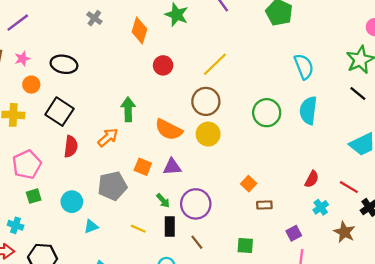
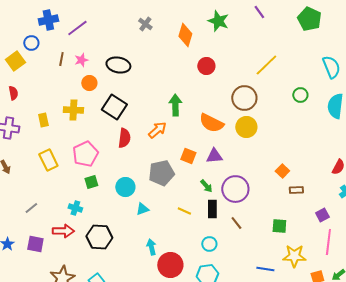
yellow line: (215, 64) -> (266, 65), moved
green circle: (267, 113) -> (300, 95), moved, size x0.6

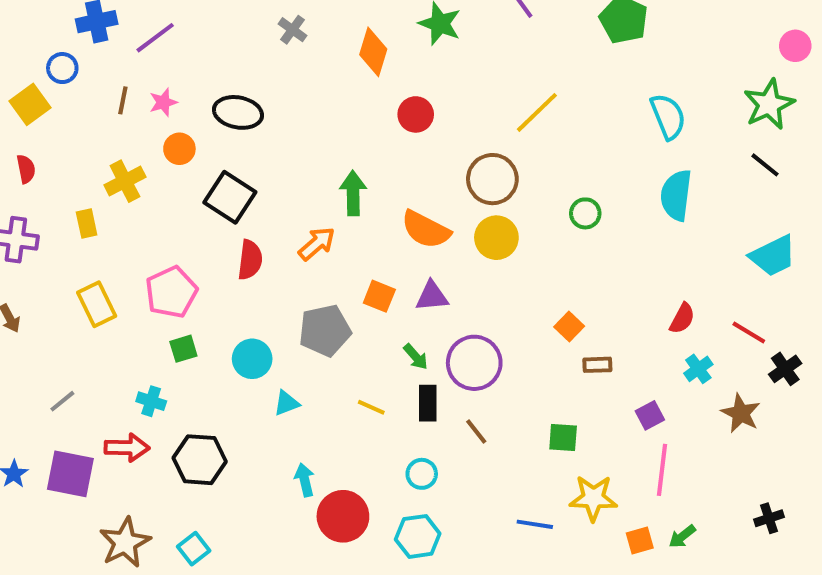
green circle: (300, 95) -> (585, 213), moved
yellow cross: (73, 110) -> (125, 181), moved, turned -30
purple square: (35, 244) -> (70, 474), size x1.4

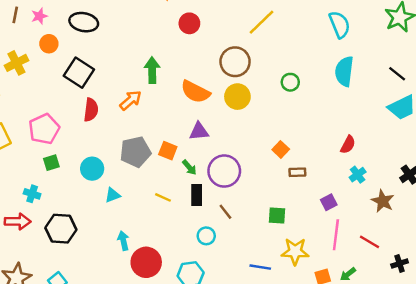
black line: (765, 165) -> (397, 74), moved
orange square: (379, 296) -> (168, 151), moved
red line: (749, 333) -> (370, 242), moved
cyan circle: (422, 474) -> (206, 236), moved

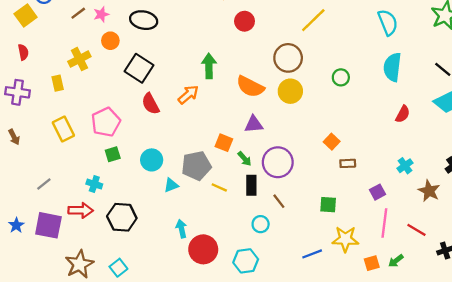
brown line: (15, 15) -> (78, 13), turned 42
red semicircle: (91, 110) -> (150, 104), turned 145
red semicircle: (348, 145) -> (403, 114), moved
gray pentagon: (135, 152) -> (196, 166), moved
blue line: (260, 267) -> (312, 254), turned -30

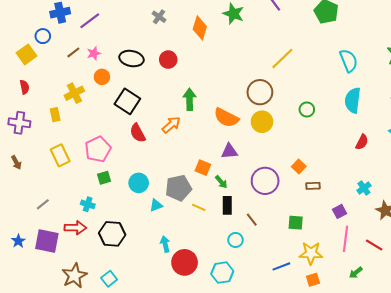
red circle: (245, 21) -> (168, 60), moved
purple circle: (278, 162) -> (265, 181), moved
orange square: (372, 263) -> (313, 280), moved

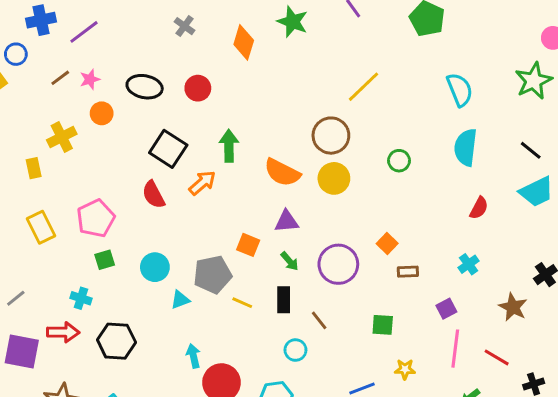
black square: (127, 101) -> (168, 149), moved
green arrow: (221, 182) -> (290, 261), moved
cyan cross: (364, 188) -> (469, 264), moved
yellow star: (311, 253) -> (405, 369), size x0.6

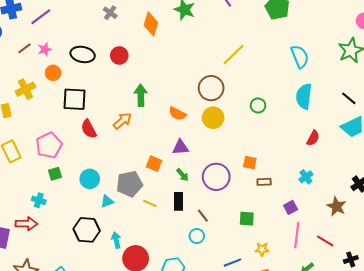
black square: (168, 149) -> (74, 99), moved, turned -30
orange semicircle: (282, 172) -> (177, 114), size x0.7
orange square: (387, 244) -> (250, 163), turned -32
black hexagon: (116, 341) -> (87, 230), moved
cyan circle: (295, 350) -> (197, 236), moved

